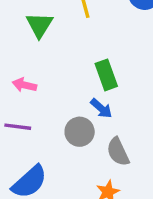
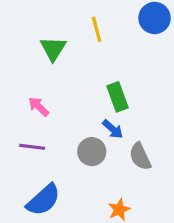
pink arrow: (24, 85) -> (39, 107), turned 30
gray semicircle: (118, 152) -> (140, 156), moved

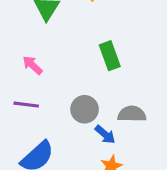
blue arrow: (113, 129) -> (105, 135), moved
gray semicircle: (140, 156) -> (132, 114), turned 116

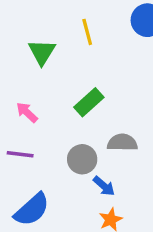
green rectangle: (110, 56) -> (89, 102), moved, turned 68
gray semicircle: (132, 114) -> (122, 143), moved

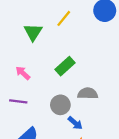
yellow line: (87, 32) -> (64, 18), turned 54

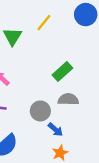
green rectangle: (65, 66) -> (62, 71), moved

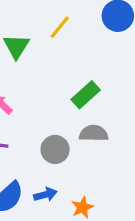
blue arrow: (55, 130) -> (45, 195), moved, turned -56

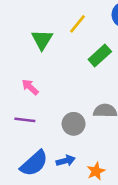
green rectangle: (86, 95) -> (100, 55), moved

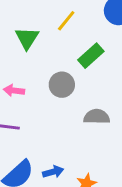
pink arrow: (30, 87) -> (14, 90), turned -36
gray circle: (74, 124) -> (62, 85), moved

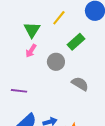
pink arrow: (14, 90) -> (31, 51), moved, turned -64
gray semicircle: (97, 117) -> (80, 84), turned 30

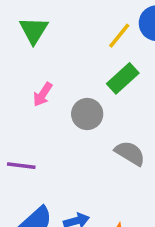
yellow line: (59, 18) -> (119, 36), moved
green triangle: (32, 30) -> (34, 30), moved

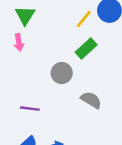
pink arrow: (43, 94) -> (19, 42), moved, turned -42
purple line: (21, 166) -> (30, 109), moved

